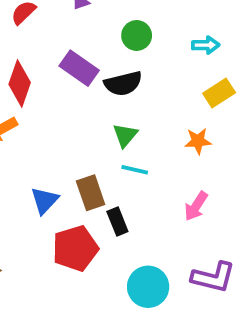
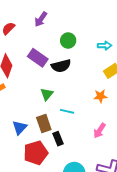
green triangle: (125, 135) -> (47, 94), moved

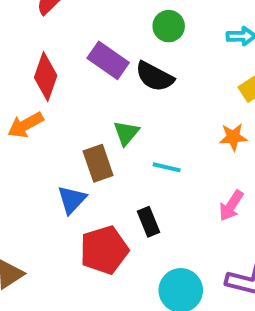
black semicircle: (61, 66) -> (155, 77), turned 42
brown rectangle: (44, 123) -> (98, 163), moved

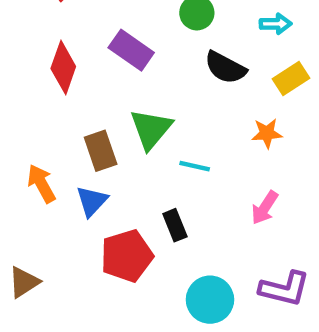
black semicircle: (155, 77) -> (225, 68), moved
orange arrow: (25, 125) -> (41, 184), moved, turned 90
green triangle: (126, 133) -> (151, 129), size x1.5
brown rectangle: (98, 163) -> (101, 151), moved

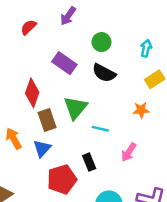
cyan arrow: (276, 24) -> (146, 48), turned -77
red diamond: (63, 68) -> (32, 93), moved
black semicircle: (225, 68) -> (104, 73), moved
pink arrow: (265, 208) -> (129, 152), moved

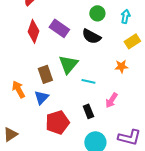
green circle: (101, 42) -> (97, 13), moved
red diamond: (32, 93) -> (33, 31), moved
black rectangle: (89, 162) -> (88, 111), moved

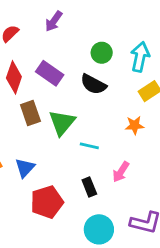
cyan arrow: (125, 16) -> (140, 57), size x1.5
brown rectangle: (45, 74) -> (30, 113), moved

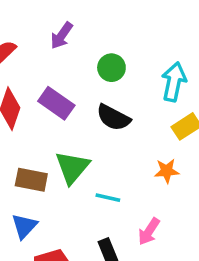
green circle: (102, 53) -> (111, 68), moved
brown rectangle: (30, 113) -> (31, 180), moved, turned -60

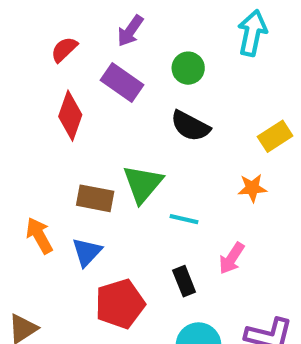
cyan arrow: (174, 82) -> (252, 33), moved
purple rectangle: (56, 103) -> (122, 83), moved

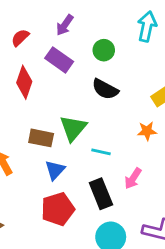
blue triangle: (87, 252) -> (55, 170), moved
black rectangle: (184, 281) -> (101, 194), size x1.5

